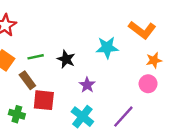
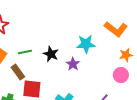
purple star: (87, 85) -> (73, 64), moved

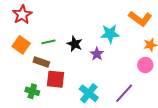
brown rectangle: (18, 72) -> (41, 62), turned -35

